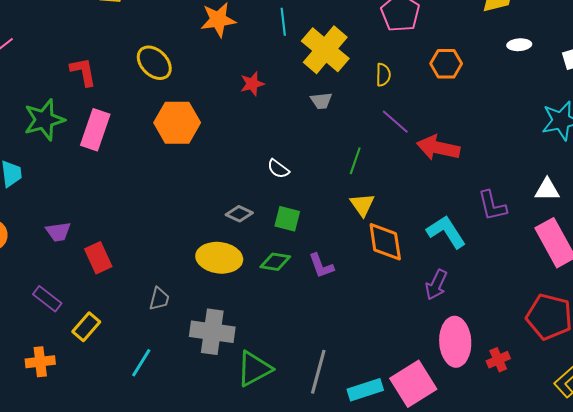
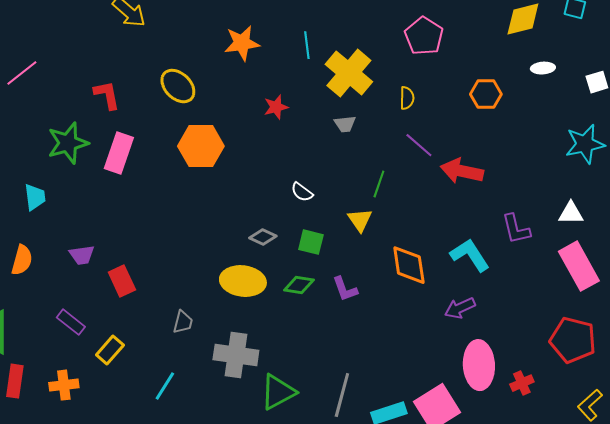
orange hexagon: (446, 64) -> (486, 94), moved
yellow triangle: (362, 205) -> (360, 220), moved
purple arrow: (436, 285) -> (460, 308), turned 40

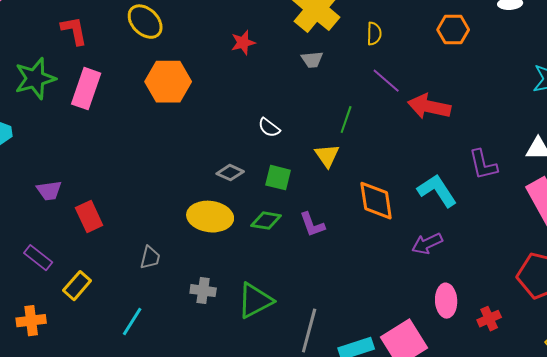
gray cross: (236, 355) -> (203, 291), size x0.6
pink ellipse: (479, 365) -> (446, 301), size x0.7
green triangle: (278, 392) -> (255, 301), moved

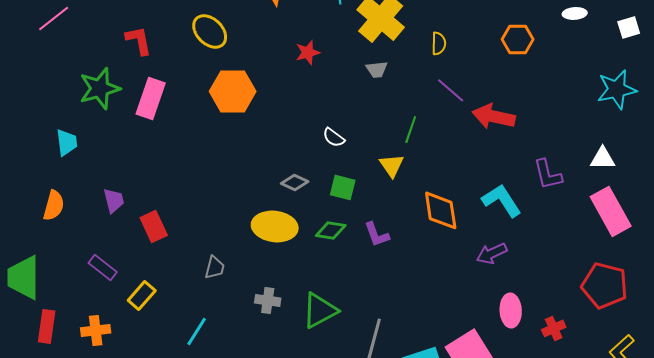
purple trapezoid: (49, 191) -> (114, 200), turned -96

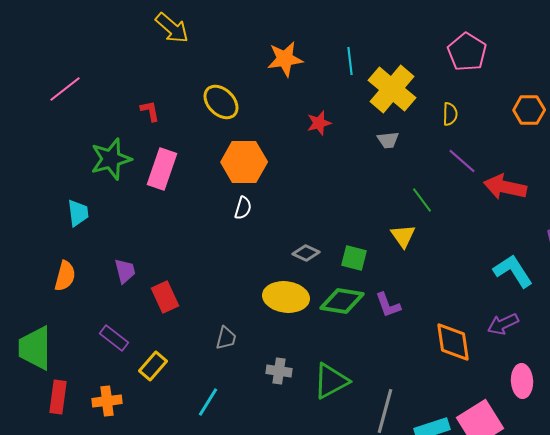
red L-shape: (139, 40) -> (150, 111), size x0.7
green line: (411, 129) -> (422, 200), turned -56
white semicircle: (334, 137) -> (243, 208), moved, turned -110
orange diamond: (441, 210) -> (453, 342), moved
green diamond: (331, 230) -> (342, 301), size x1.4

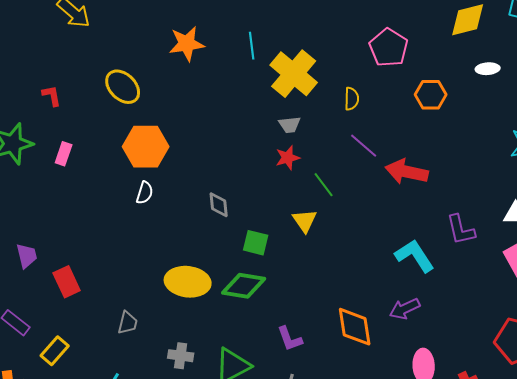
pink pentagon: (467, 52) -> (389, 48), moved
red star: (319, 123) -> (288, 158), moved
pink rectangle: (162, 169) -> (64, 154), size x0.6
gray diamond: (306, 253) -> (219, 205), moved, turned 60
purple L-shape: (388, 305) -> (290, 339), moved

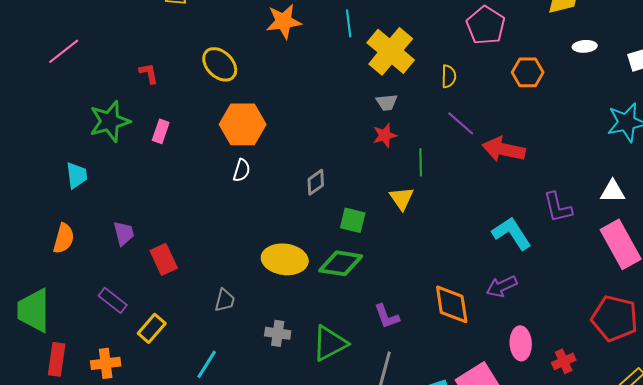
green line: (324, 185) -> (421, 162), turned 36
gray diamond: (219, 205) -> (316, 182), turned 60

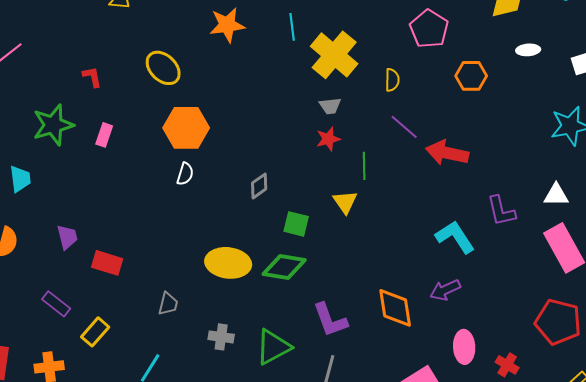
red rectangle: (164, 259) -> (107, 263), turned -48
purple L-shape: (387, 316) -> (330, 320), size x1.4
red cross: (564, 361) -> (507, 365), turned -35

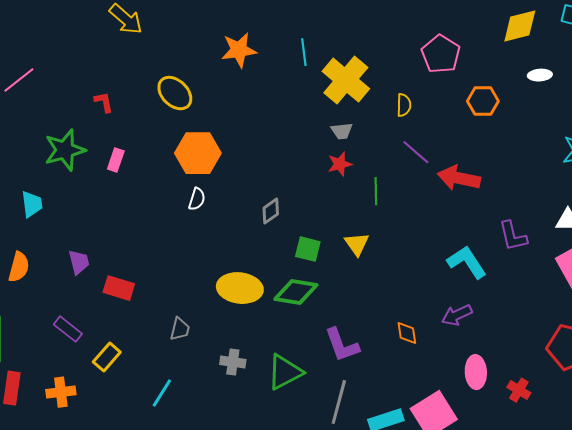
yellow triangle: (345, 202) -> (357, 244), moved
orange diamond: (395, 308) -> (407, 333), size x0.6

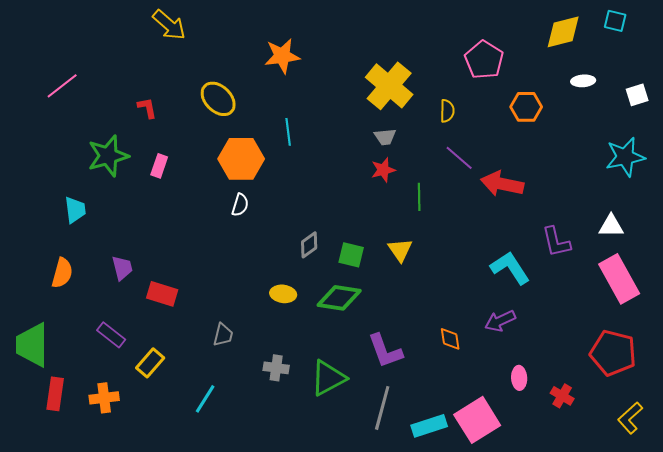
cyan line: (304, 52) -> (288, 132), moved
gray diamond: (271, 211) -> (309, 245), moved
yellow ellipse: (240, 288) -> (283, 294), size x0.6
pink ellipse: (476, 372) -> (519, 378), size x0.7

